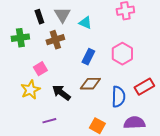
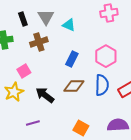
blue semicircle: (118, 97) -> (102, 85), moved

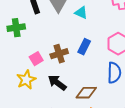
brown cross: (39, 42) -> (59, 54), moved
brown diamond: (74, 86) -> (86, 93), moved

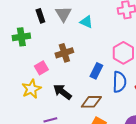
blue rectangle: (84, 47) -> (96, 71), moved
brown cross: (59, 54) -> (64, 53), moved

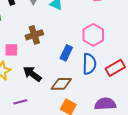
pink square: (41, 68) -> (11, 50), turned 32

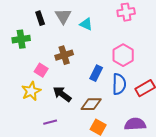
pink square: (11, 50) -> (41, 70), turned 32

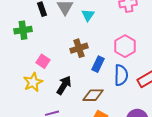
cyan triangle: (86, 24) -> (88, 15), turned 40
brown cross: (64, 55) -> (79, 48), moved
black arrow: (62, 94) -> (64, 85), turned 84

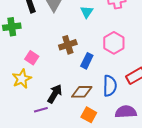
cyan triangle: (88, 15) -> (87, 12), moved
blue semicircle: (121, 75) -> (110, 86), moved
black arrow: (64, 85) -> (55, 94), moved

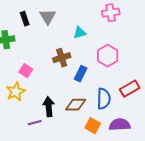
cyan triangle: (87, 12) -> (80, 33), moved, turned 40
black arrow: (55, 94) -> (49, 107), turned -36
orange square: (89, 115) -> (93, 126), moved

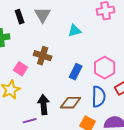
pink hexagon: (108, 56) -> (105, 68), moved
brown cross: (62, 58) -> (43, 56), moved, turned 36

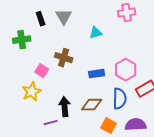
blue rectangle: (76, 72) -> (97, 74), turned 56

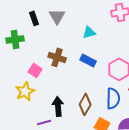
blue rectangle: (97, 74) -> (88, 60), moved, turned 35
brown diamond: (92, 105) -> (85, 104), turned -60

